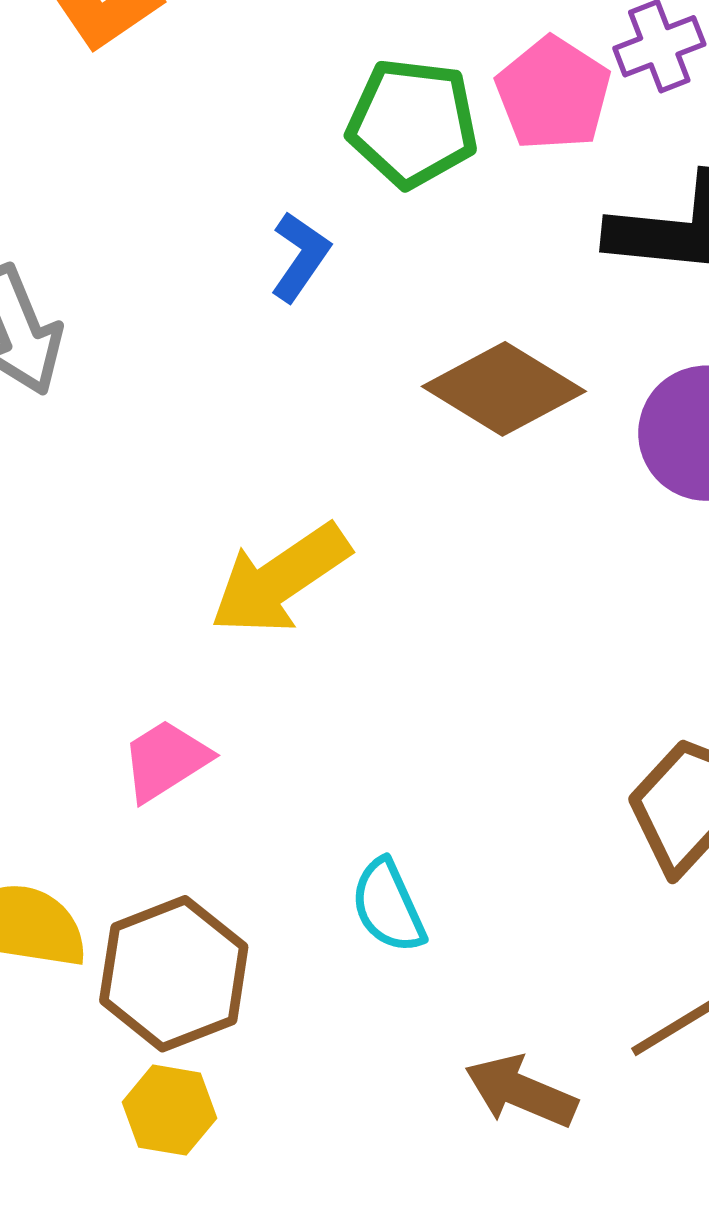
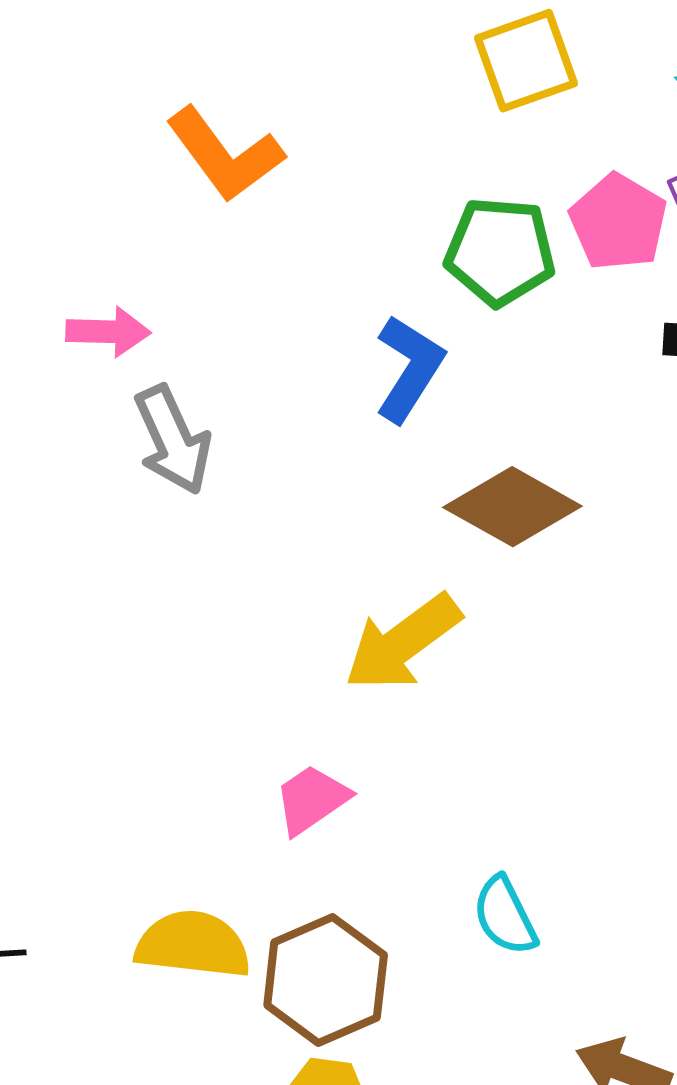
blue L-shape: (300, 257) -> (409, 368), size x1.4
brown diamond: (504, 389) -> (512, 507), moved

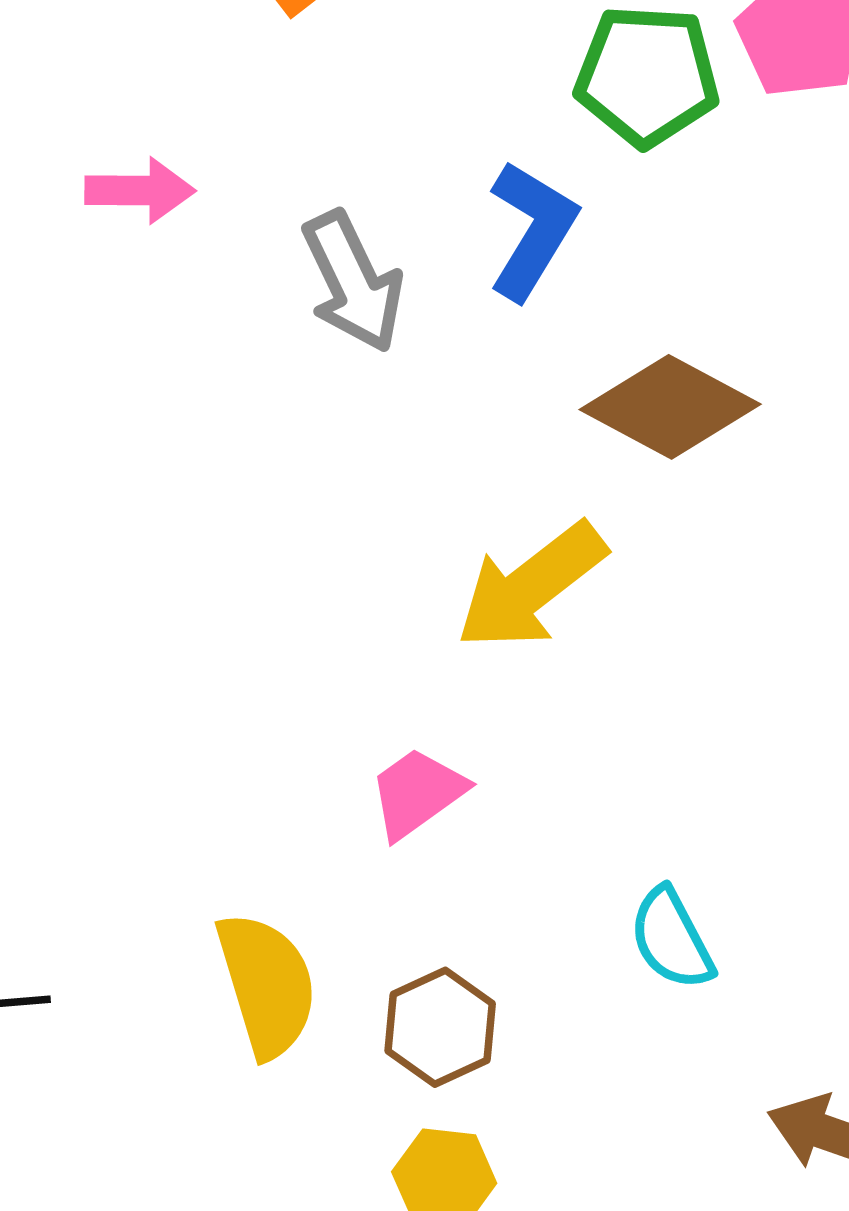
gray arrow: (173, 440) -> (353, 282), moved
yellow semicircle: (193, 945) -> (267, 985), turned 68
brown hexagon: (326, 980) -> (440, 1027), size x0.7

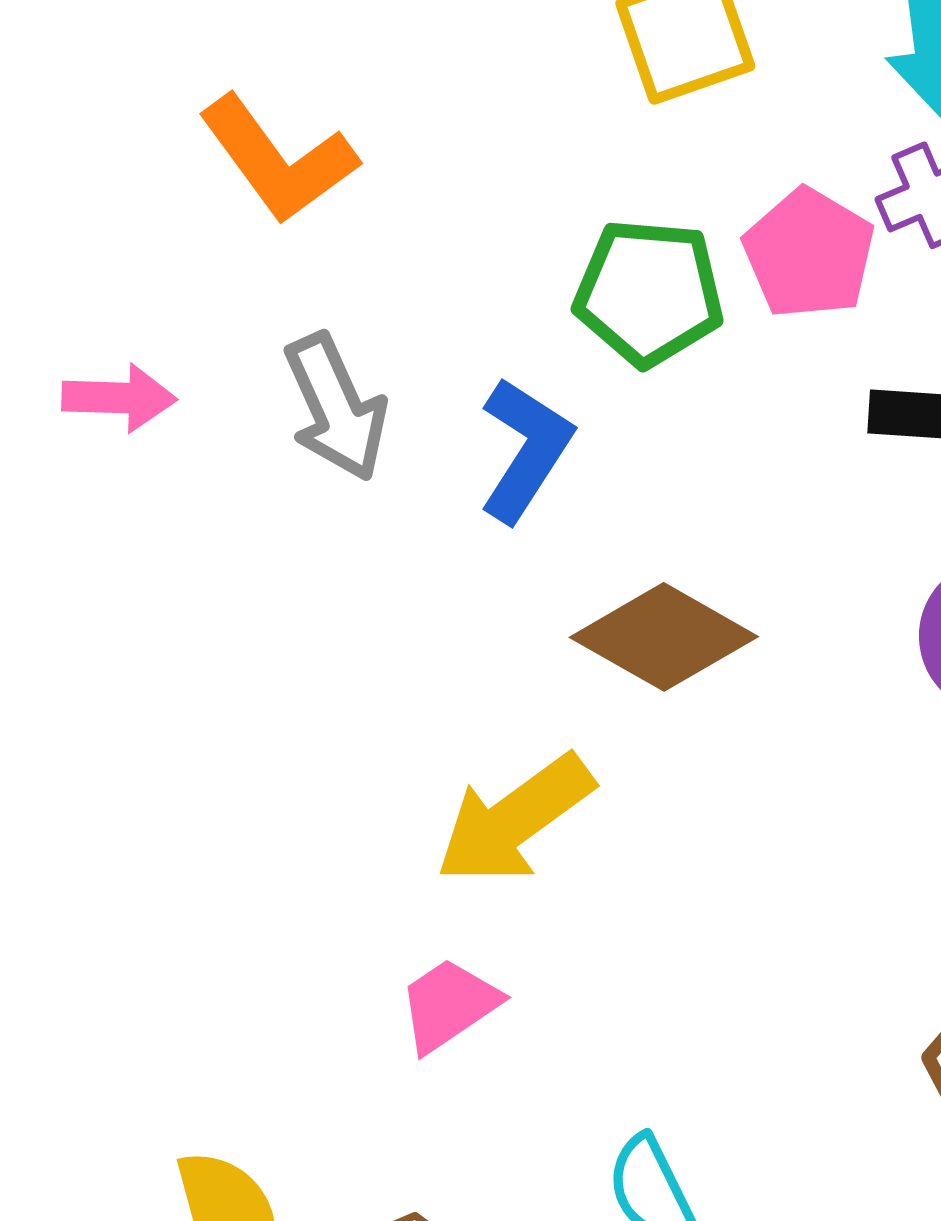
gray arrow: (353, 282) -> (336, 407), moved
pink trapezoid: (417, 793) -> (449, 1005), moved

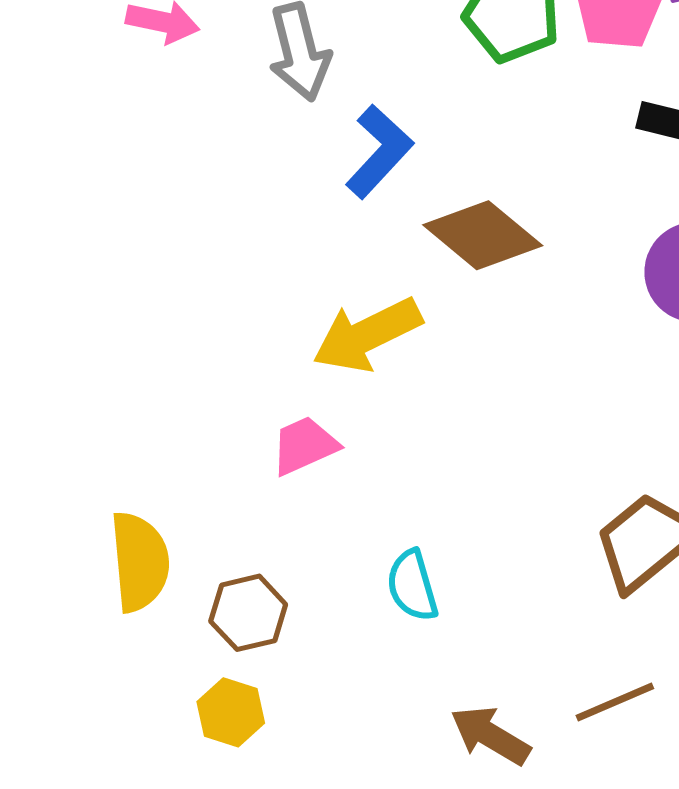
blue L-shape: (525, 450) -> (379, 151), moved

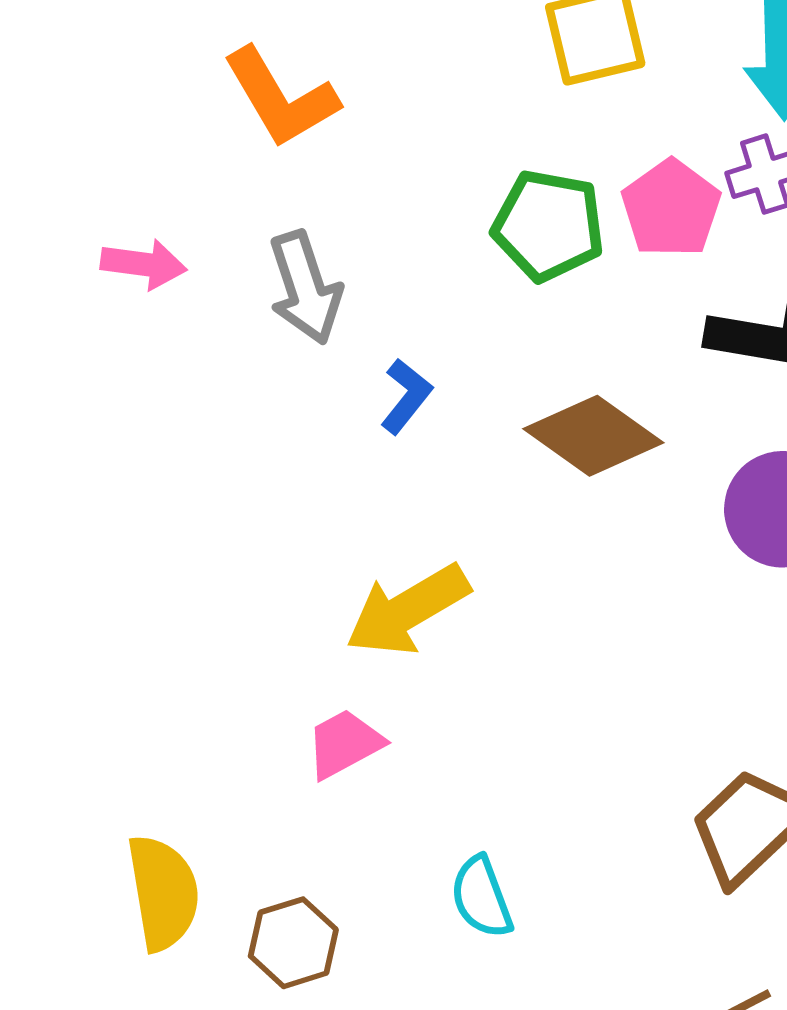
blue L-shape: (379, 151) -> (406, 396), size x0.7
brown diamond: (483, 235) -> (593, 436), moved

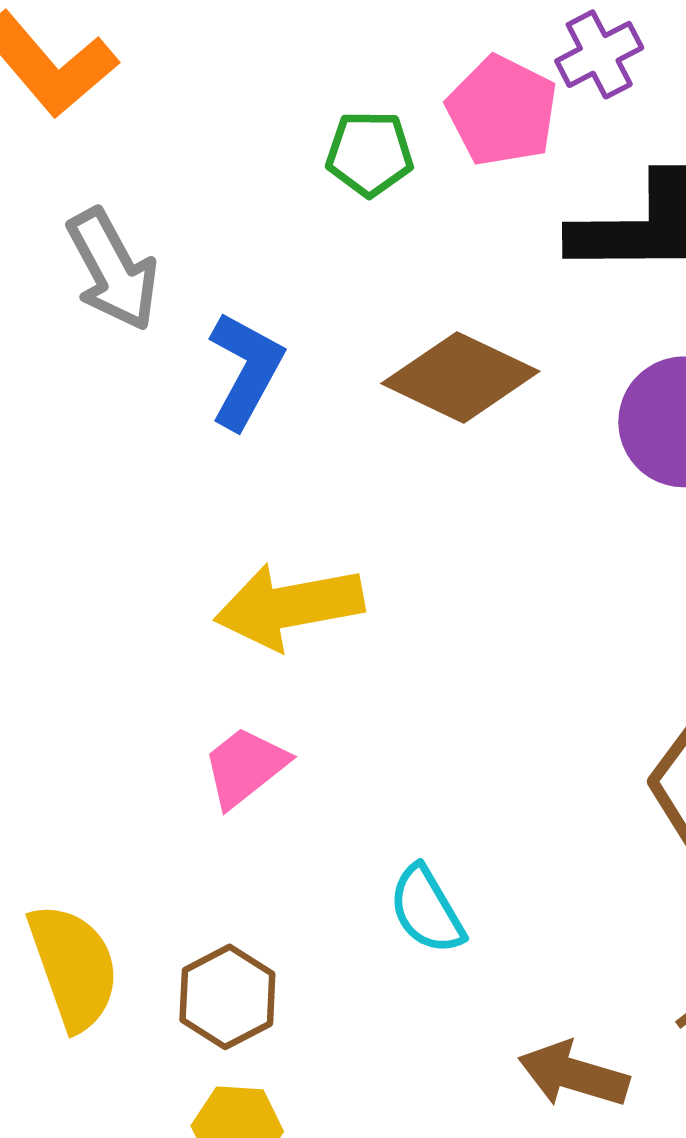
green pentagon: (548, 225) -> (370, 154), size x0.7
blue L-shape: (406, 396) -> (246, 370), size x1.4
yellow arrow: (408, 610) -> (289, 606), turned 30

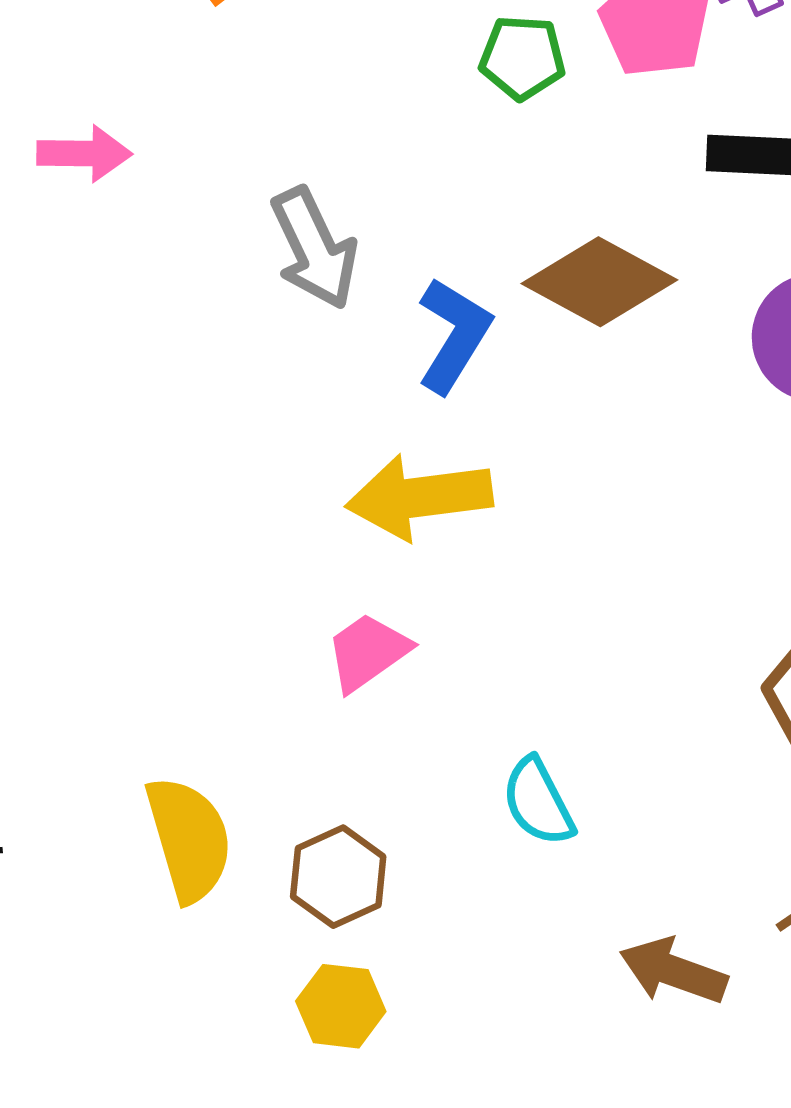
gray arrow: (113, 270) -> (314, 248), moved
blue L-shape: (246, 370) -> (454, 335), moved

